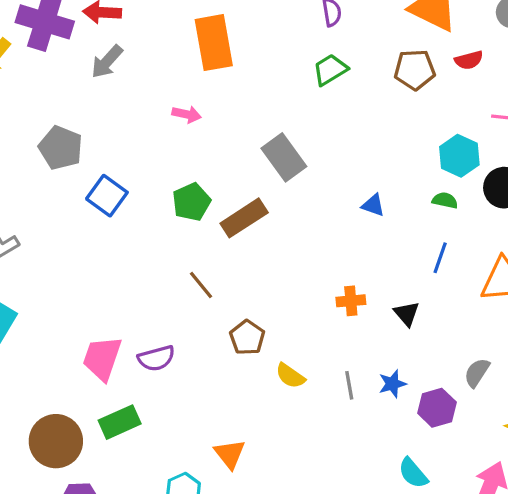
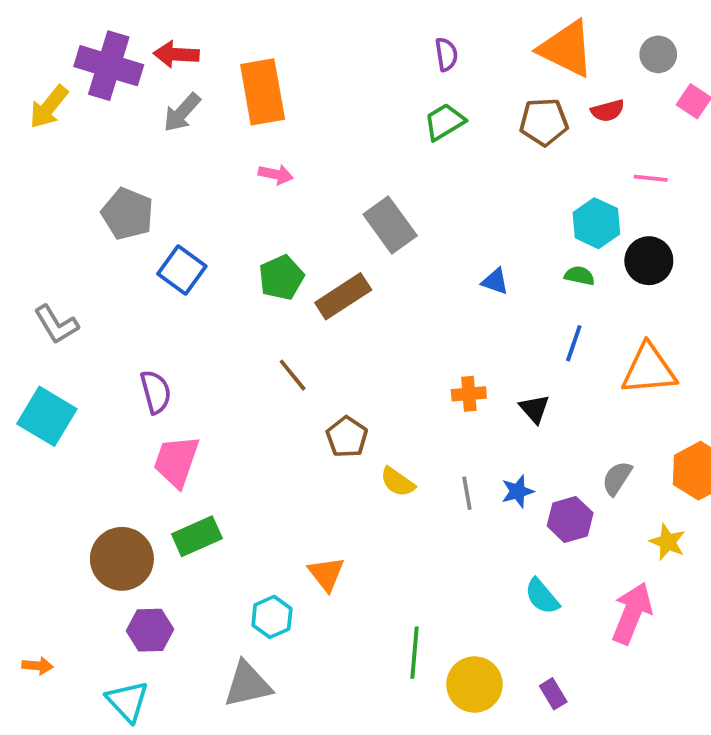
orange rectangle: (214, 43) -> (263, 92), moved
purple semicircle: (156, 358) -> (156, 392), moved, turned -90

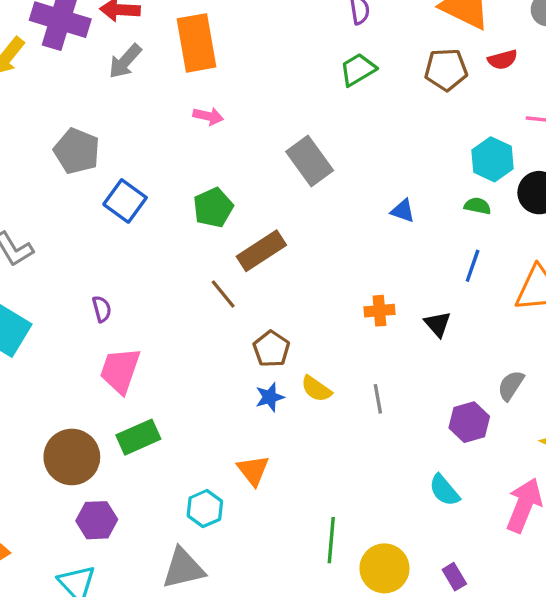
brown rectangle: (343, 296) -> (261, 251), moved
purple semicircle: (156, 392) -> (102, 309), size x0.7
blue star: (518, 491) -> (270, 397), moved

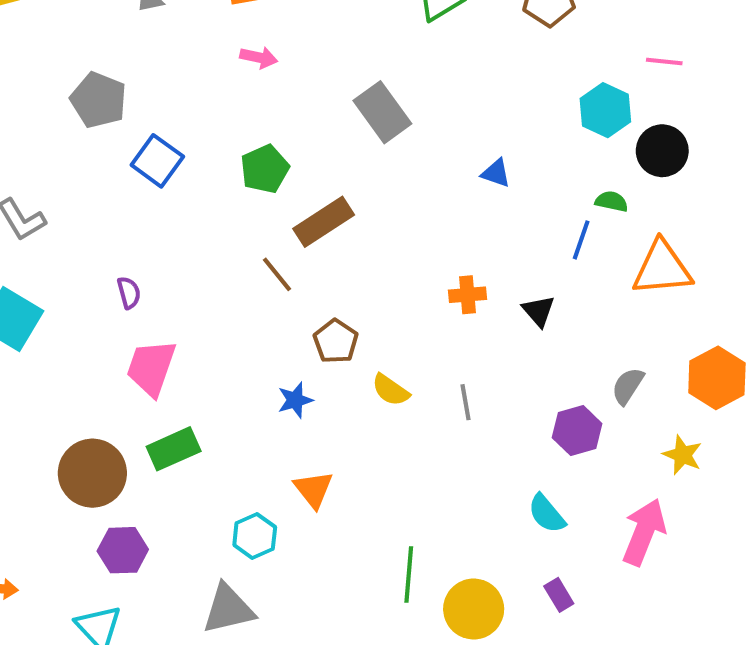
green semicircle: (478, 206) -> (612, 201), moved
blue star: (270, 397) -> (295, 400), moved
purple rectangle: (454, 577) -> (559, 595), moved

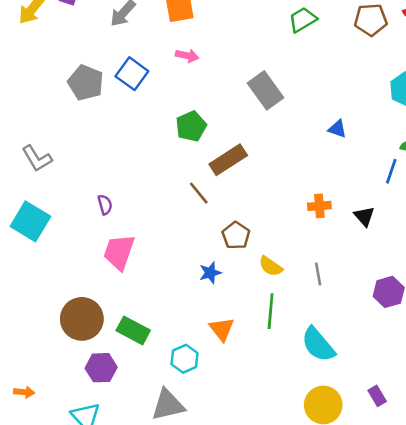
blue square: (157, 161) -> (132, 74), moved
green rectangle: (174, 449) -> (133, 330), moved, turned 52
cyan semicircle: (547, 514) -> (318, 345), moved, size x1.4
green line: (409, 575) -> (271, 311), moved

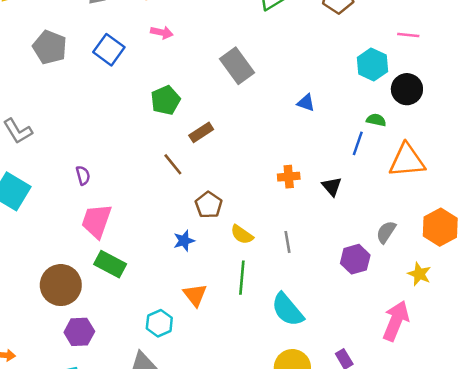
gray pentagon: (86, 83) -> (50, 47), moved
brown rectangle: (228, 160) -> (201, 132), size x0.7
green rectangle: (133, 330) -> (110, 264), moved

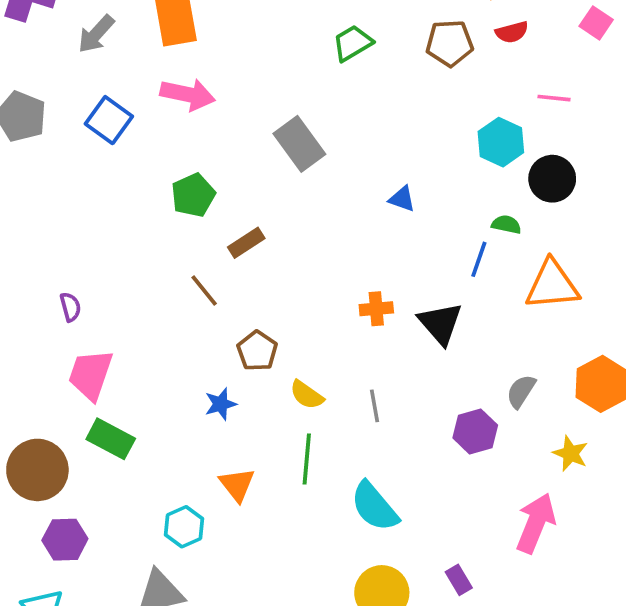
pink arrow: (162, 32) -> (188, 94), size x1.6
black triangle: (332, 186) -> (440, 323), size x1.5

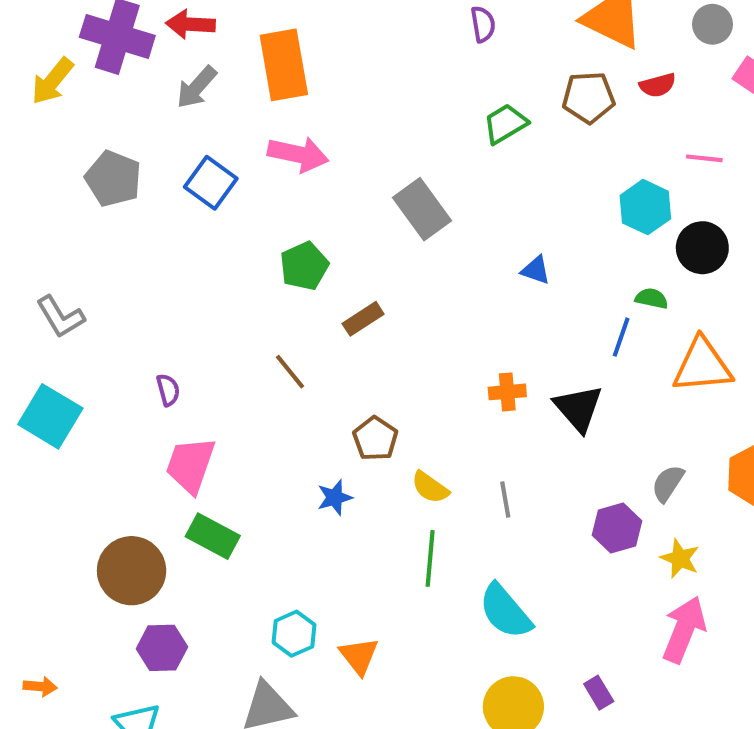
green trapezoid: (352, 43) -> (505, 124), moved
brown line: (204, 290) -> (290, 372), moved
yellow star: (570, 453) -> (680, 558), moved
orange triangle: (237, 485) -> (359, 656), moved

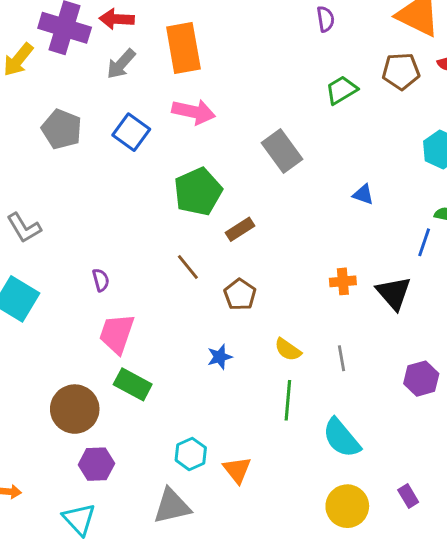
green pentagon: (304, 266) -> (198, 192), size x1.4
brown pentagon: (375, 439) -> (240, 294), moved

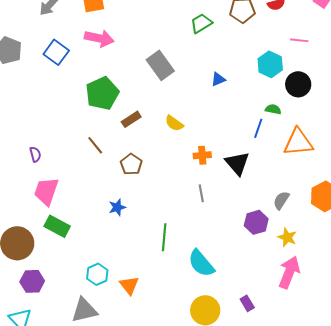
blue triangle: (363, 194) -> (218, 79), moved, turned -42
yellow semicircle: (288, 350) -> (174, 123), moved
gray line: (341, 358) -> (201, 193), moved

